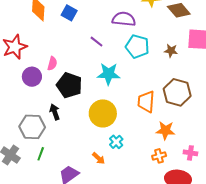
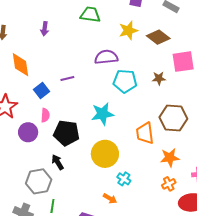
blue square: (69, 13) -> (42, 90), moved, turned 35
purple line: (97, 42) -> (67, 79), moved, turned -40

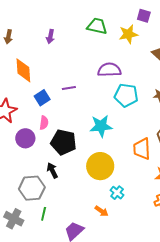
yellow star: (128, 30) -> (128, 34), moved

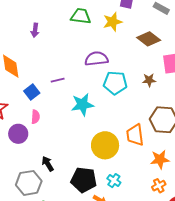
cyan star: (101, 126) -> (82, 105), moved
black pentagon: (63, 142) -> (84, 180), moved
yellow circle: (100, 166) -> (105, 145), moved

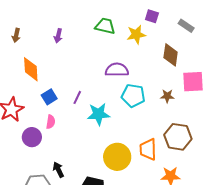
brown diamond: (149, 39) -> (171, 55), turned 55
purple line: (58, 80) -> (77, 97), moved, turned -56

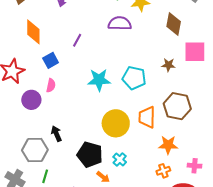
purple semicircle: (117, 70) -> (120, 23), moved
cyan pentagon: (133, 96) -> (134, 78), moved
purple line: (77, 97) -> (77, 40), moved

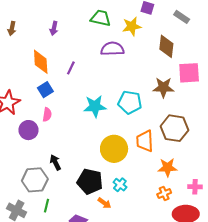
orange diamond: (33, 32) -> (41, 62), moved
brown star: (168, 65) -> (163, 87), size x1.5

